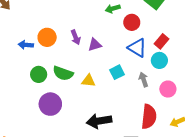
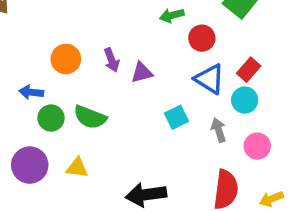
blue arrow: (26, 45) -> (31, 92), moved
yellow triangle: (88, 81) -> (77, 168), moved
purple circle: (50, 104) -> (30, 165), moved

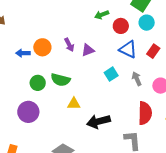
red rectangle: (249, 70) -> (153, 51), moved
blue arrow: (31, 92) -> (23, 53), moved
cyan circle: (245, 100) -> (147, 23), moved
yellow triangle: (77, 168) -> (74, 104), moved

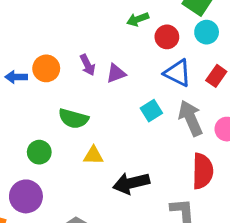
gray arrow: (137, 79) -> (191, 118), size x1.6
green circle: (38, 83) -> (39, 152), moved
purple circle: (28, 112) -> (26, 196), moved

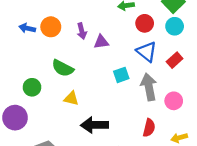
red semicircle: (203, 171) -> (149, 128), size x0.7

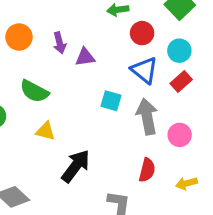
cyan circle: (175, 26) -> (179, 51), moved
cyan square: (121, 75) -> (111, 101), turned 35
black arrow: (95, 125) -> (76, 166), turned 128

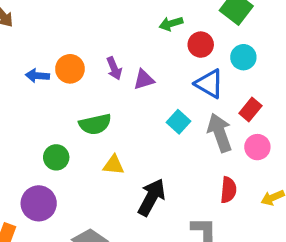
red rectangle: (181, 82) -> (250, 109), moved
green semicircle: (34, 91) -> (95, 124), turned -32
cyan square: (111, 101) -> (179, 122), turned 35

